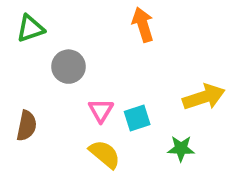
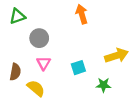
pink triangle: (101, 110) -> (44, 63), moved
yellow semicircle: (105, 154) -> (36, 88), moved

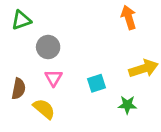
orange arrow: (82, 14) -> (129, 17), moved

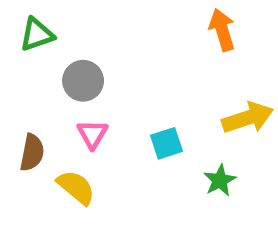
green star: (127, 105) -> (220, 180), turned -30

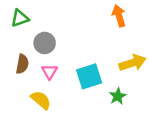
cyan square: (166, 143) -> (89, 76), size x1.5
brown semicircle: (32, 153) -> (22, 64), moved

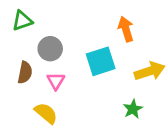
orange arrow: (119, 16) -> (126, 29), moved
cyan square: (89, 76) -> (101, 61), moved

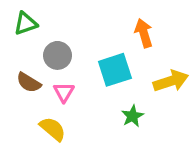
brown semicircle: (25, 73) -> (29, 83), turned 110
green star: (133, 109) -> (132, 116), moved

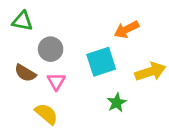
green triangle: (26, 24) -> (22, 21), turned 30
orange arrow: (144, 33) -> (126, 29), turned -100

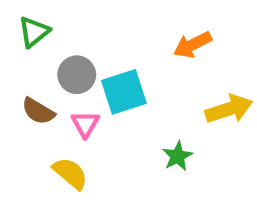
green triangle: (22, 21) -> (34, 32), turned -50
cyan square: (101, 62) -> (124, 92), moved

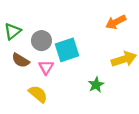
green triangle: (34, 32) -> (12, 31), moved
orange arrow: (193, 45) -> (116, 22), moved

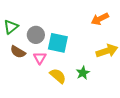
cyan square: (67, 50) -> (58, 43), turned 30
yellow semicircle: (38, 94) -> (58, 76), moved

